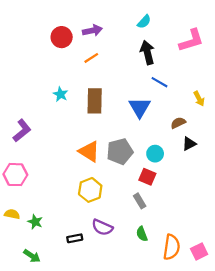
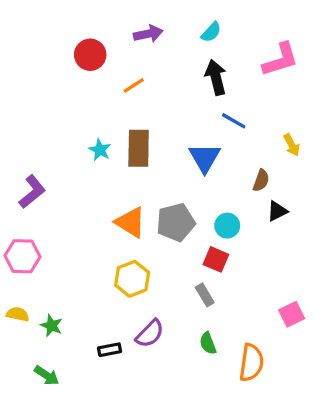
purple arrow: (92, 30) -> (148, 34), moved
cyan star: (60, 94) -> (100, 150), moved
brown semicircle: (178, 123) -> (261, 180), turned 136
purple semicircle: (102, 227) -> (150, 334), turned -70
pink square: (199, 252) -> (292, 314), moved

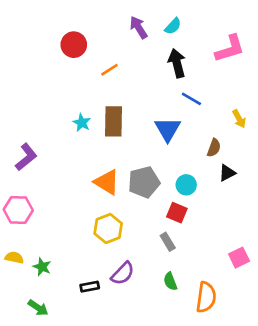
purple arrow: (148, 34) -> (139, 27), moved, turned -110

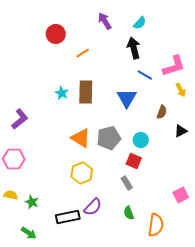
cyan semicircle: (173, 26) -> (140, 23), moved
pink L-shape: (230, 49) -> (174, 66), moved
black triangle: (227, 173) -> (181, 131), moved
black rectangle: (90, 287) -> (68, 217), size x1.6

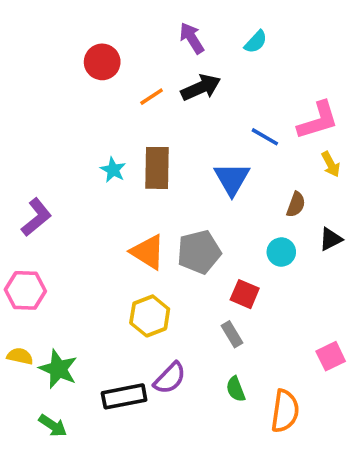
black arrow: (134, 48) -> (201, 88), moved, turned 80
cyan circle: (141, 140) -> (281, 252), moved
green star: (32, 202) -> (58, 369), size x1.5

